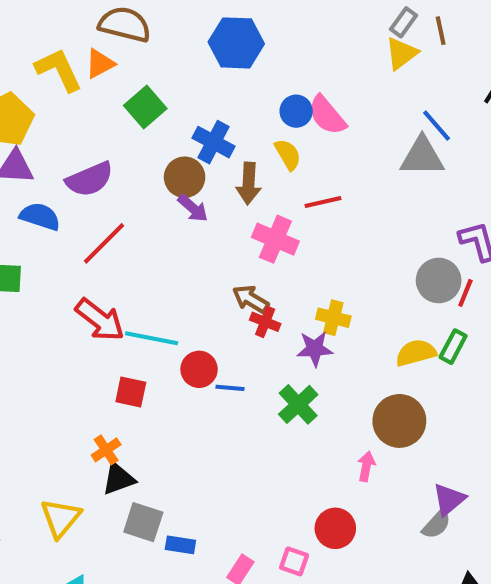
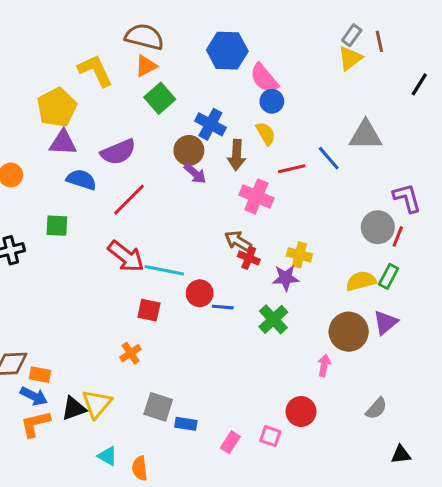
orange triangle: (100, 64) -> (146, 66), moved
pink semicircle: (327, 115) -> (264, 78), moved
blue line: (437, 126) -> (329, 158), moved
black triangle: (118, 479) -> (74, 408), moved
purple triangle: (449, 499) -> (385, 322), moved

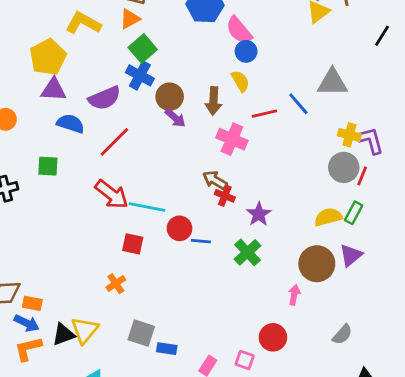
yellow L-shape: (95, 71) -> (83, 23), turned -36
blue cross: (210, 124) -> (140, 75), moved
yellow cross: (299, 255) -> (349, 135), moved
purple star: (286, 278) -> (259, 214), turned -30

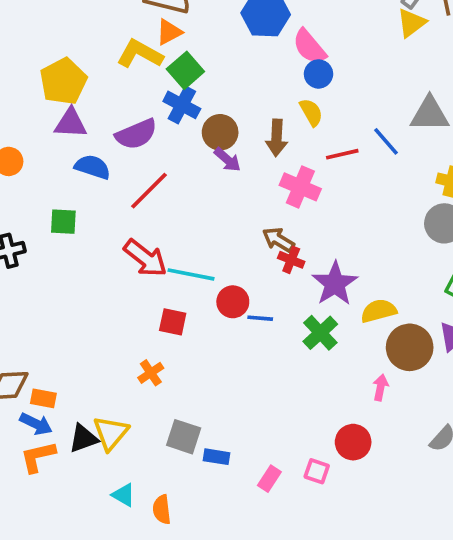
yellow L-shape: (83, 23) -> (140, 54), moved
purple star: (259, 214) -> (335, 284), size x1.4
yellow semicircle: (328, 217) -> (379, 311), moved

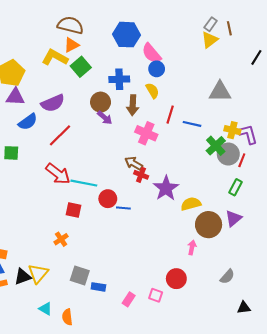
blue cross: (182, 105) -> (119, 79), moved, turned -30
blue line: (386, 141) -> (192, 124), moved, turned -36
red line: (342, 154) -> (170, 115), turned -60
blue semicircle: (93, 167) -> (28, 122), turned 126
green cross: (320, 333) -> (216, 146), moved

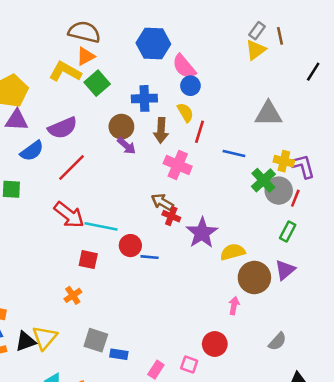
red line: (170, 115) -> (199, 132), moved

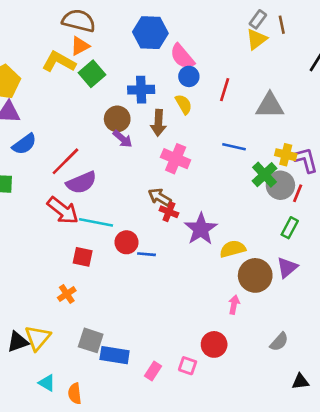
purple semicircle: (63, 128) -> (81, 183), moved
red line: (199, 132) -> (225, 90), moved
blue rectangle: (119, 354) -> (115, 355), size x1.5

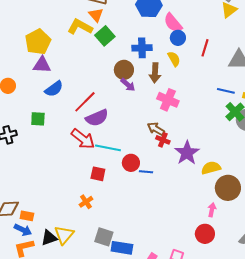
orange triangle: (80, 46) -> (96, 15), turned -42
blue line: (234, 147) -> (226, 91), moved
red circle: (214, 344) -> (205, 234), moved

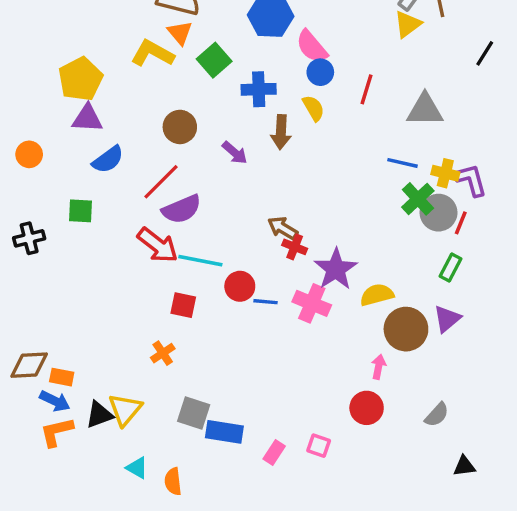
green square: (105, 36) -> (214, 60), moved
brown circle: (124, 70) -> (180, 127), moved
pink cross: (168, 100) -> (312, 303), moved

